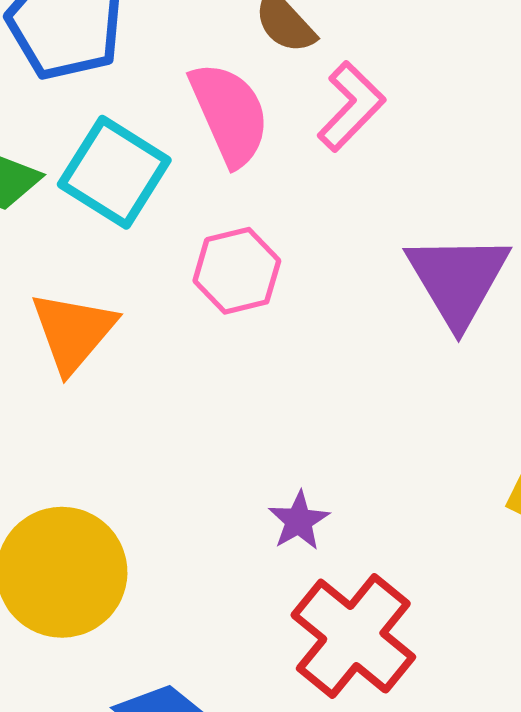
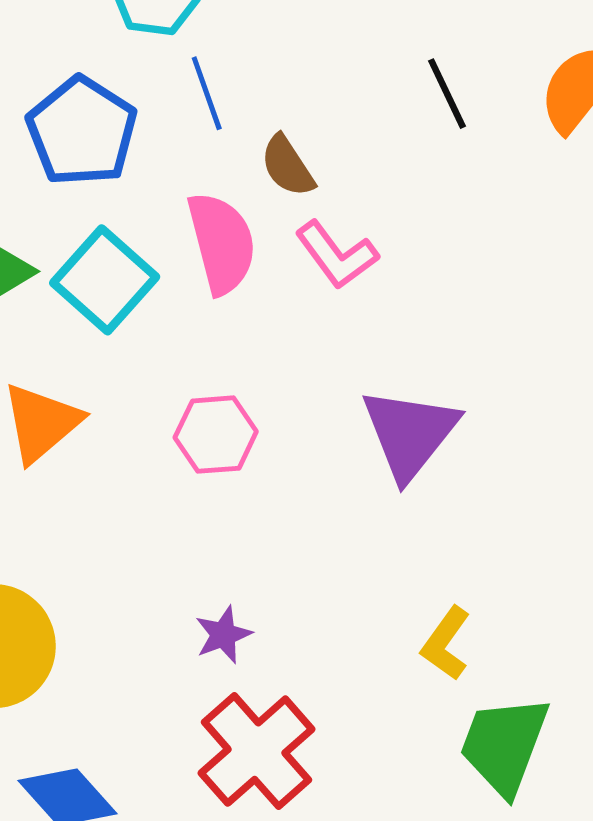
pink L-shape: (351, 106) -> (337, 255), turned 90
pink hexagon: (237, 271) -> (216, 435), moved

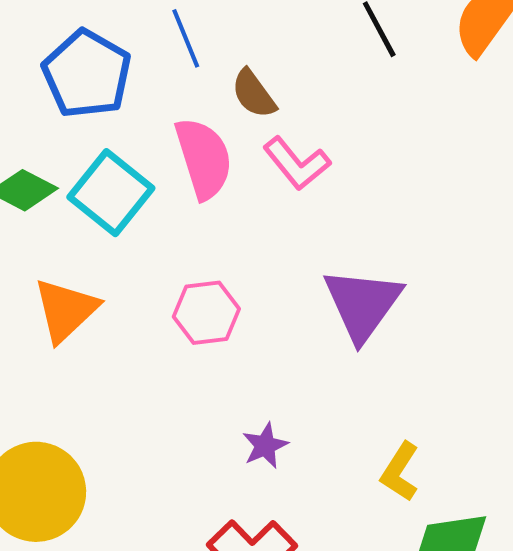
purple star: (223, 635) -> (265, 446), moved

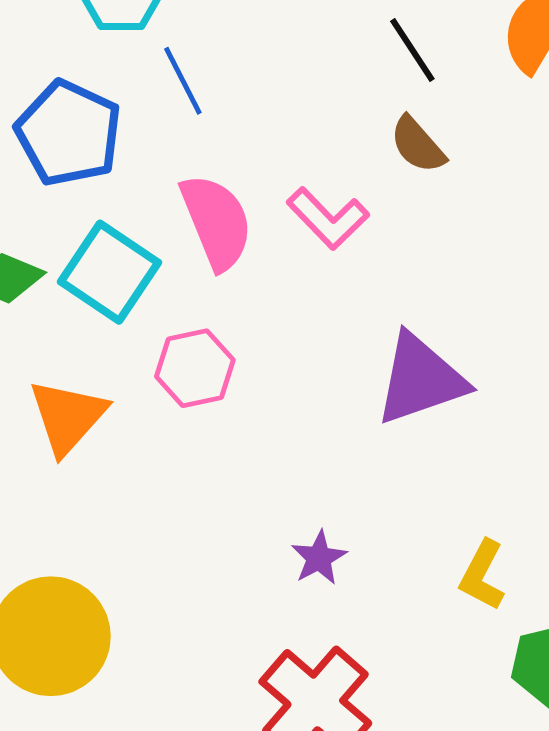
brown semicircle: (254, 94) -> (418, 145), moved
purple triangle: (363, 304) -> (421, 379), turned 40
pink hexagon: (206, 313) -> (195, 368), moved

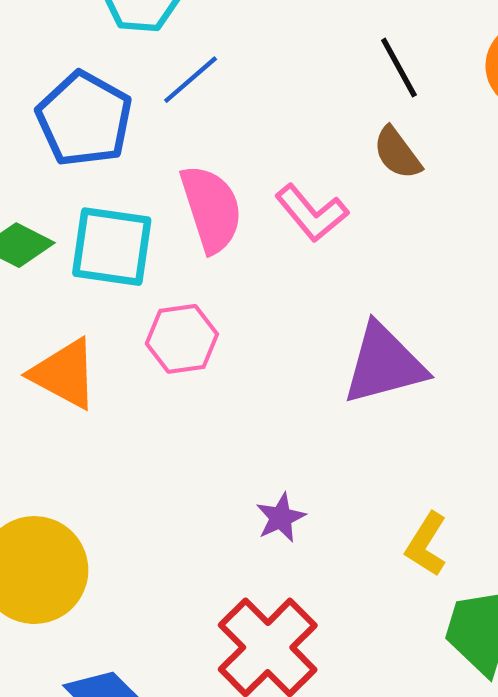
blue line: (183, 81) -> (191, 80), turned 72
cyan square: (109, 272) -> (112, 247), turned -30
orange triangle: (68, 417) -> (64, 374), turned -48

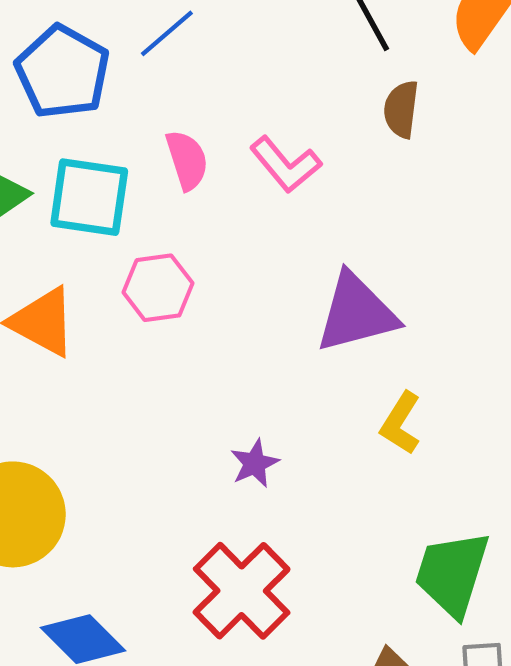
brown semicircle: (397, 153) -> (401, 109), moved, turned 44
pink semicircle: (211, 209) -> (187, 160), size x0.7
yellow L-shape: (426, 544) -> (401, 423), moved

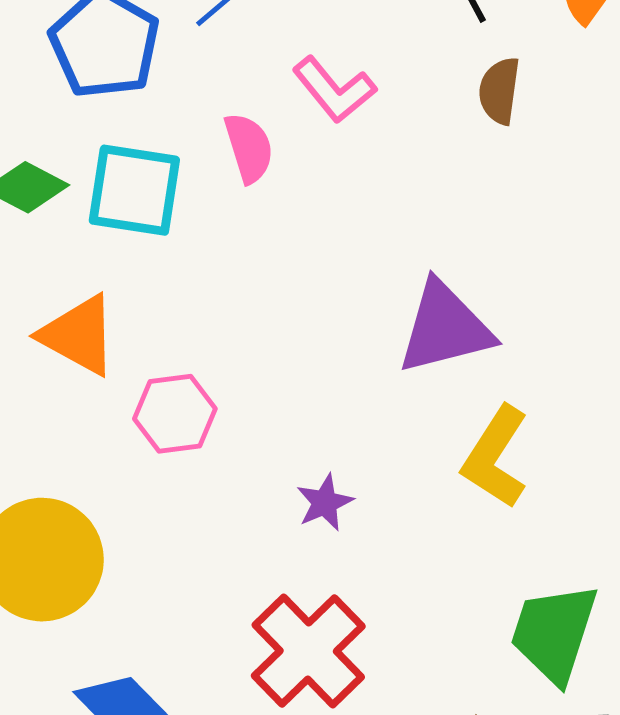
pink L-shape: (285, 165) -> (334, 90), moved
pink hexagon: (158, 288) -> (175, 414), moved
yellow L-shape: (401, 423) -> (495, 457), size x1.4

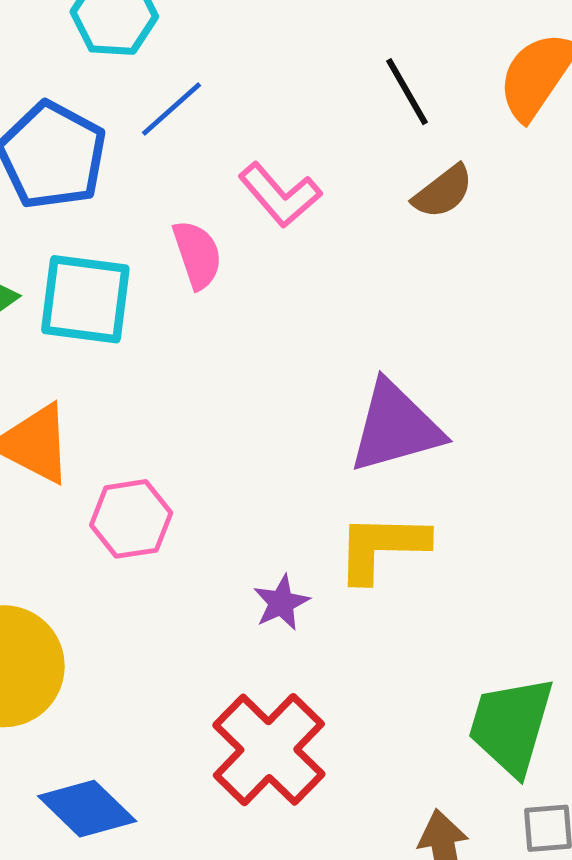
brown semicircle: (499, 91) -> (443, 192), turned -134
yellow L-shape: (495, 457) -> (382, 547), moved, turned 60

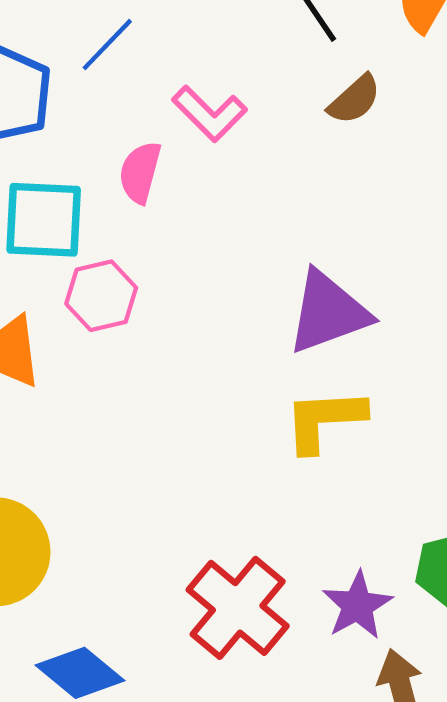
pink semicircle: (197, 255) -> (140, 172), turned -142
pink hexagon: (131, 519) -> (101, 296), moved
purple star: (281, 603) -> (357, 605), moved, size x1.4

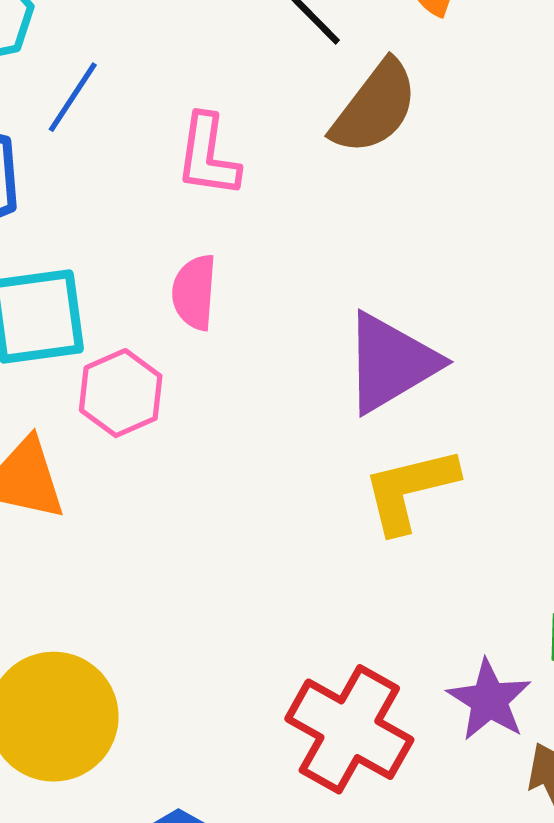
brown semicircle: (354, 100) -> (375, 107), size x1.5
pink L-shape: (210, 114) -> (208, 156), turned 64
pink semicircle: (140, 172) -> (194, 292), moved

